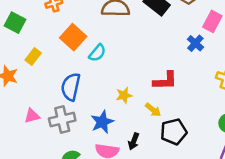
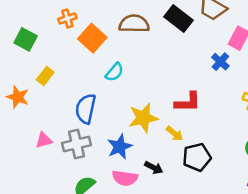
orange square: (73, 37) -> (92, 38), moved
yellow star: (124, 95) -> (143, 118), size x1.6
black arrow: (134, 141) -> (154, 168), turned -84

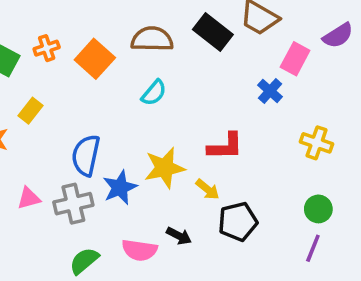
orange cross: (67, 18) -> (47, 48), moved
cyan semicircle: (114, 72) -> (154, 93), moved
blue star: (120, 147) -> (120, 188), moved

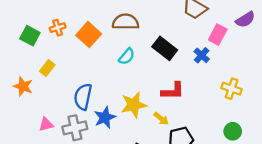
black rectangle: (213, 32) -> (165, 48), moved

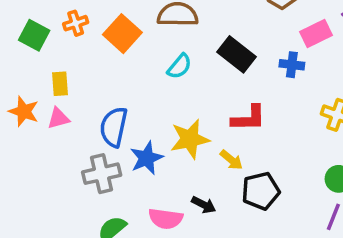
pink rectangle: (218, 35) -> (316, 34), turned 36
blue cross: (202, 55) -> (292, 65), turned -35
yellow rectangle: (47, 68) -> (60, 84), turned -42
pink triangle: (46, 124) -> (58, 118), moved

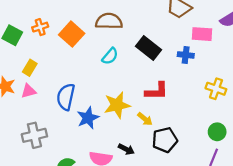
pink rectangle: (316, 34) -> (202, 34), turned 30
yellow rectangle: (60, 84) -> (30, 68), turned 35
gray cross: (102, 174) -> (34, 135), moved

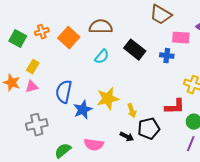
red L-shape: (157, 91) -> (175, 107), moved
yellow arrow: (145, 119) -> (132, 111), turned 32
black arrow: (126, 149) -> (127, 137), moved

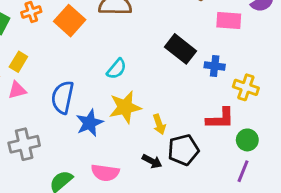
black rectangle: (135, 50) -> (180, 49), moved
blue cross: (167, 56) -> (215, 66), moved
cyan semicircle: (102, 57) -> (117, 69), moved

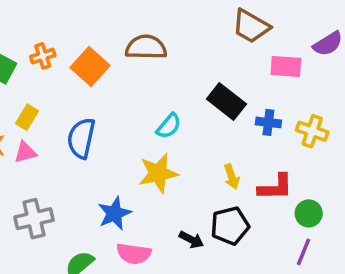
cyan semicircle: (117, 69) -> (169, 126), moved
yellow cross: (246, 87) -> (312, 131), moved
blue semicircle: (63, 97) -> (81, 138), moved
blue star: (90, 123) -> (114, 213), moved
yellow arrow: (159, 124) -> (232, 177), moved

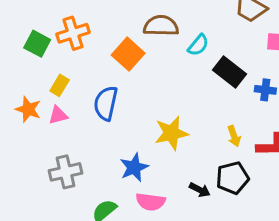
orange cross: (43, 56) -> (73, 33), size x1.5
orange square: (90, 66) -> (128, 54), moved
cyan semicircle: (169, 126) -> (198, 45), moved

